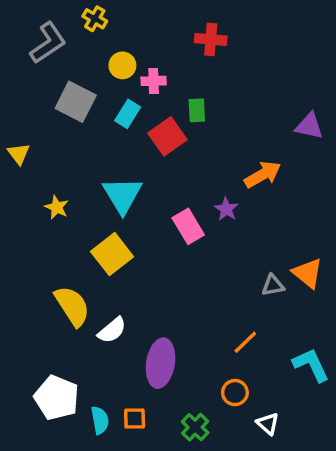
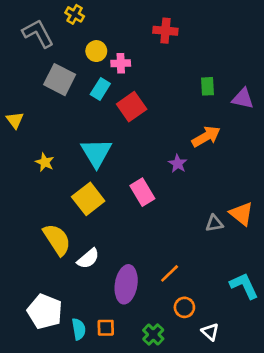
gray L-shape: (48, 43) -> (38, 33), turned -84
green rectangle: (197, 110) -> (207, 86), moved
pink rectangle: (188, 226) -> (142, 192), moved
orange line: (245, 342) -> (170, 273), moved

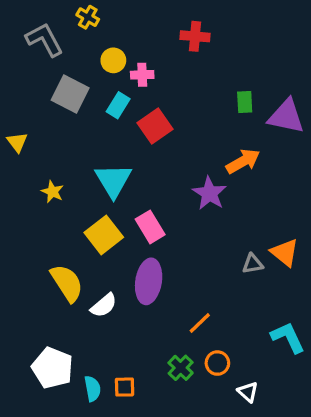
purple triangle: (243, 99) -> (286, 116), size x1.4
purple star: (178, 164) -> (209, 193), size x1.5
pink rectangle: (142, 192) -> (150, 227), moved
purple ellipse: (126, 284) -> (149, 281), moved
green cross: (153, 334) -> (181, 368), moved

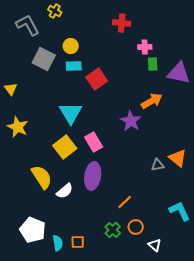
yellow circle: (113, 60) -> (71, 46), moved
pink cross: (142, 75) -> (145, 47), moved
cyan rectangle: (118, 105) -> (74, 66), turned 56
yellow star: (52, 192) -> (18, 127), moved, size x1.5

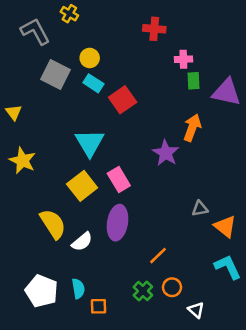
cyan rectangle: (74, 66) -> (93, 83), turned 35
orange arrow: (152, 101) -> (192, 128), turned -40
orange triangle: (178, 158) -> (225, 226), moved
cyan semicircle: (58, 243) -> (78, 289), moved

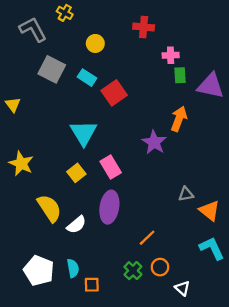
yellow circle: (90, 58) -> (95, 43), moved
yellow star: (23, 161) -> (21, 164), moved
yellow square: (82, 186) -> (76, 173), size x0.7

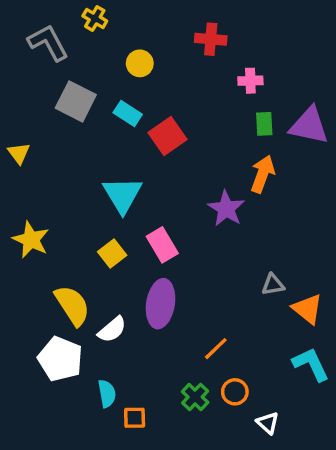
green rectangle: (180, 75) -> (264, 124), moved
white pentagon: (39, 271) -> (60, 359), moved

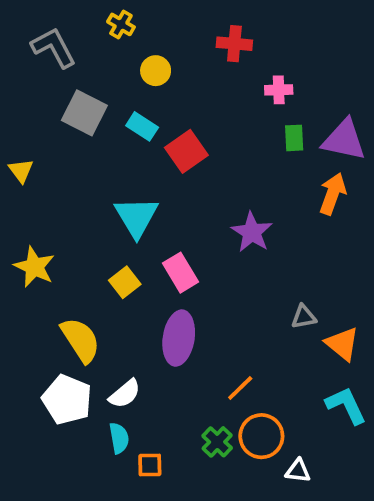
yellow cross: (95, 18) -> (121, 24), moved
orange arrow: (263, 174) -> (333, 194), moved
white semicircle: (112, 330) -> (125, 394), moved
orange circle: (235, 392) -> (261, 436), size x1.5
white triangle: (268, 423) -> (298, 471), turned -35

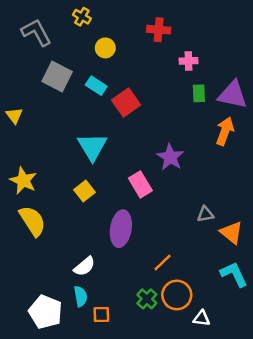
pink rectangle: (181, 273) -> (140, 184), moved
yellow semicircle: (81, 340) -> (32, 221), moved
white pentagon: (67, 400) -> (45, 312), moved

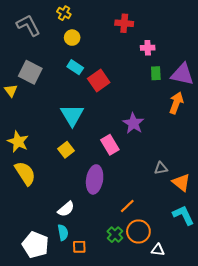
yellow circle: (105, 48) -> (72, 38), moved
gray square: (57, 77) -> (30, 72), moved

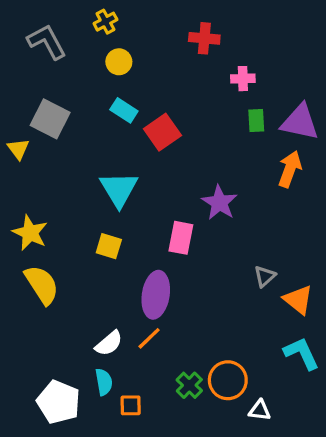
yellow cross: (64, 13) -> (105, 22), turned 32
pink rectangle: (110, 145) -> (181, 238), turned 42
yellow square: (66, 150) -> (109, 246), turned -35
gray triangle: (161, 168) -> (265, 276), turned -32
orange line: (127, 206) -> (149, 338), moved

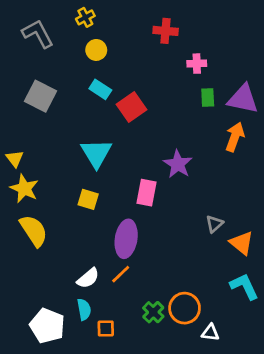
yellow triangle: (18, 149) -> (15, 159), moved

